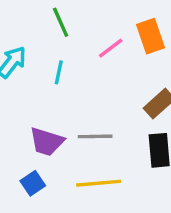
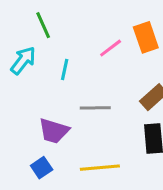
green line: (61, 22) -> (43, 25), moved
gray line: (95, 136) -> (95, 108), moved

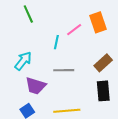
cyan arrow: (23, 60) -> (23, 61), moved
cyan line: (65, 70) -> (56, 42), moved

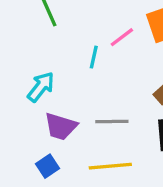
gray line: (64, 70) -> (112, 121), moved

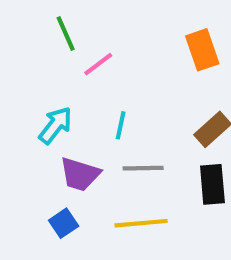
pink line: (122, 37) -> (98, 64), moved
cyan line: (94, 57) -> (121, 125), moved

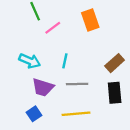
orange rectangle: (202, 50) -> (90, 20), moved
cyan arrow: (55, 125) -> (30, 61), turned 75

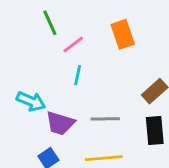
cyan arrow: (30, 61) -> (31, 101), moved
cyan line: (65, 61) -> (78, 75), moved

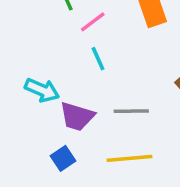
cyan line: (78, 75) -> (98, 59), turned -36

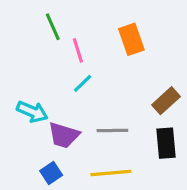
pink line: (93, 22) -> (78, 50), turned -70
cyan line: (98, 59) -> (83, 83), turned 70

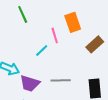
pink line: (78, 50) -> (55, 35), moved
brown rectangle: (166, 101) -> (95, 44), moved

